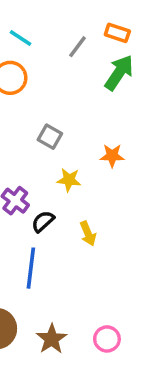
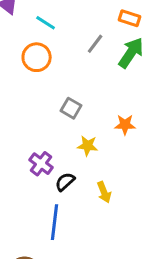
gray line: (78, 47) -> (95, 44), moved

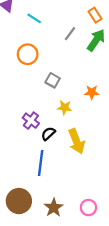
orange rectangle: (129, 18) -> (95, 15), turned 40
orange circle: (37, 57) -> (28, 54), moved
yellow arrow: (104, 192) -> (77, 141), size x1.6

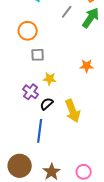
gray square: (53, 80) -> (38, 55), moved, turned -32
yellow star: (65, 108) -> (50, 79), moved

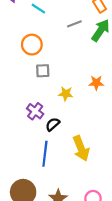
gray line: (67, 12) -> (74, 24), turned 32
yellow star: (50, 79) -> (66, 94), moved
yellow arrow: (73, 111) -> (81, 148), moved

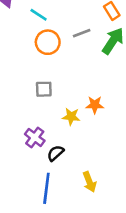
orange circle: (32, 45) -> (48, 42), moved
orange star: (96, 83) -> (95, 105), moved
yellow arrow: (81, 148) -> (89, 182), size x0.7

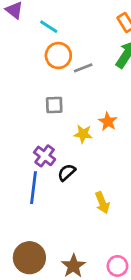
gray line: (82, 33) -> (83, 68), moved
orange star: (95, 105) -> (108, 122), turned 30
blue line: (46, 188) -> (34, 188), moved

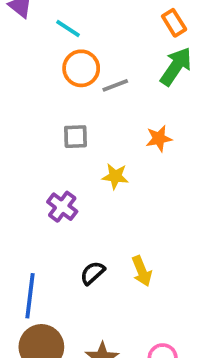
orange star: (108, 122) -> (159, 138), moved, turned 30
black semicircle: (67, 172) -> (93, 273), moved
blue line: (34, 188) -> (30, 296), moved

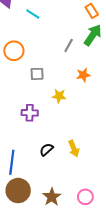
orange circle: (81, 68) -> (14, 51), moved
gray line: (115, 85) -> (69, 46), moved, turned -40
purple cross: (62, 207) -> (30, 113), turned -35

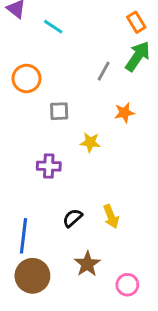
brown star: (52, 197) -> (87, 264), moved

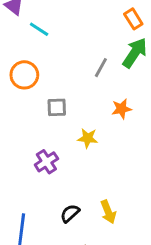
cyan line: (53, 27) -> (39, 29), moved
purple cross: (49, 166) -> (46, 162), turned -35

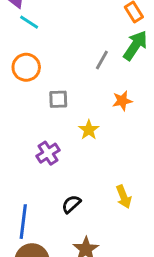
cyan line: (39, 29) -> (29, 22), moved
yellow star: (88, 138) -> (89, 130), turned 30
yellow arrow: (108, 212) -> (124, 197), moved

